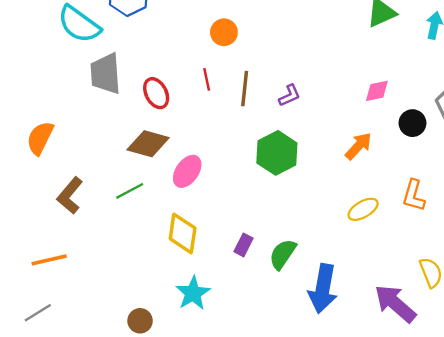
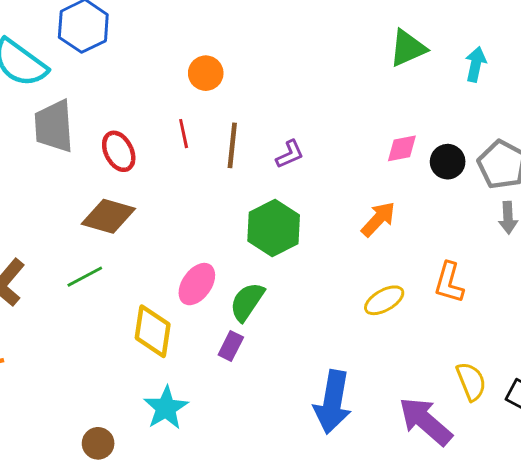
black circle: (412, 123) -> (448, 162), moved
pink ellipse: (187, 171) -> (197, 284), moved
green semicircle: (283, 254) -> (247, 302), moved

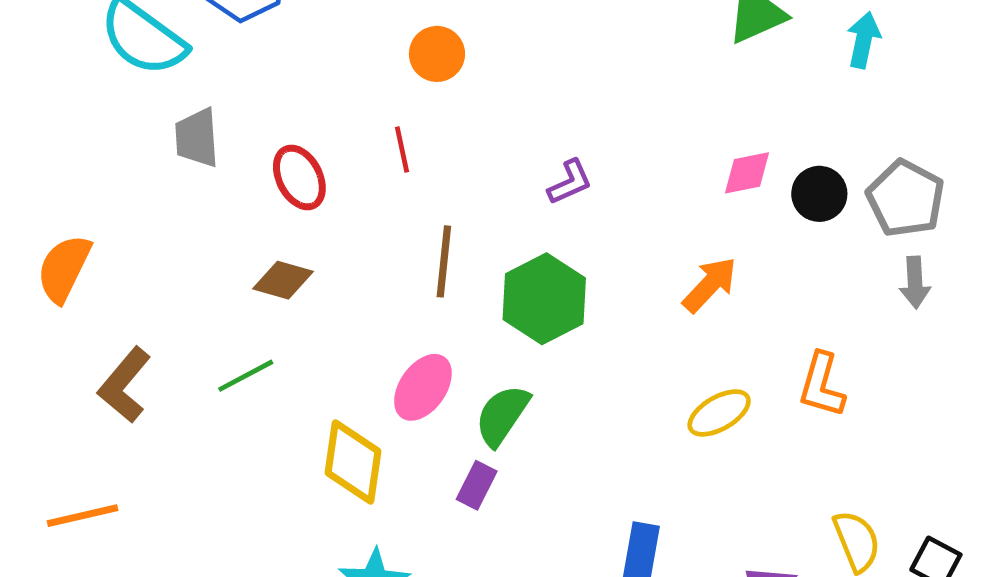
gray trapezoid: (54, 126) -> (197, 138), size x0.7
brown line: (232, 145) -> (444, 261), moved
brown diamond: (108, 216) -> (283, 280), size x0.7

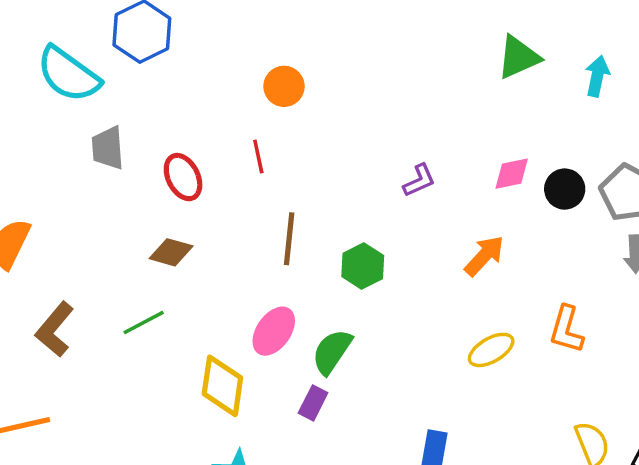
purple L-shape: (570, 182) -> (419, 180), moved
green hexagon: (544, 299) -> (363, 266), size x0.7

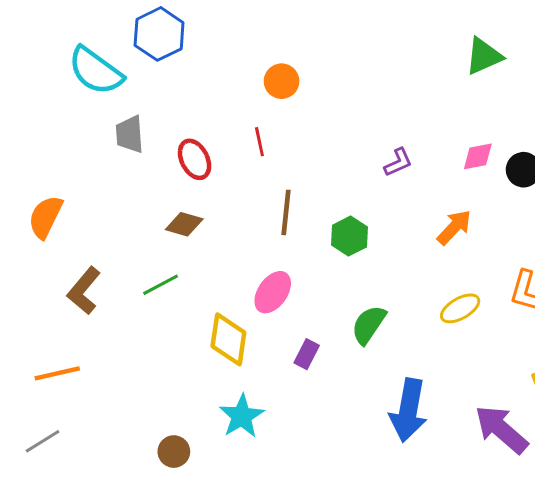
green semicircle: (332, 352) -> (369, 325), moved

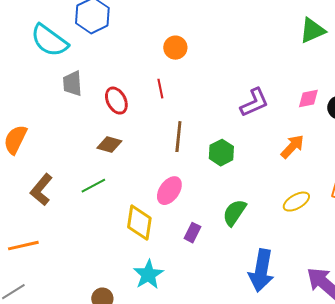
purple L-shape: (398, 162) -> (254, 103), size x1.5

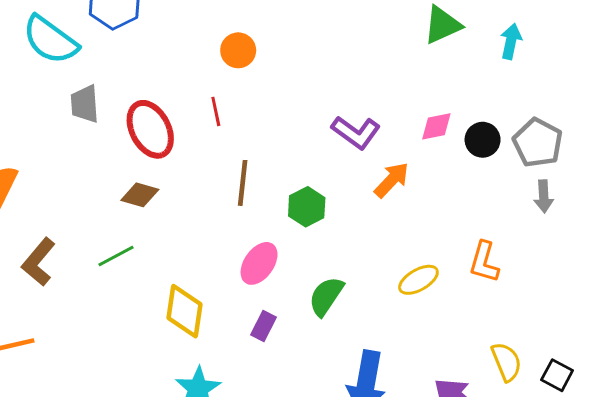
red ellipse: (116, 101) -> (150, 129), size x1.4
purple L-shape: (254, 103) -> (356, 132), turned 60
orange arrow: (292, 147) -> (392, 180), moved
pink ellipse: (169, 191) -> (259, 263), moved

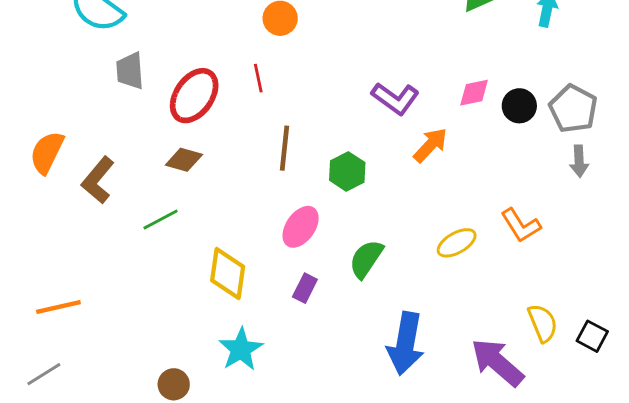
red ellipse: (150, 129) -> (194, 96), turned 62
brown L-shape: (38, 262) -> (98, 180), moved
orange L-shape: (484, 262) -> (521, 225), turned -48

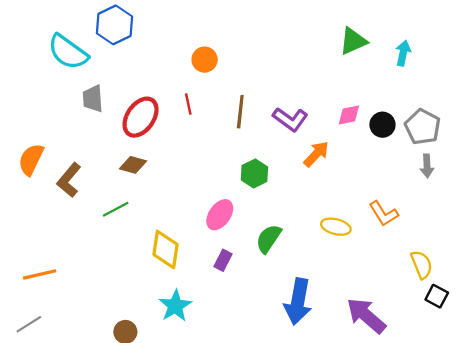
brown line: (285, 148) -> (240, 112), moved
yellow ellipse: (457, 243) -> (336, 227), turned 44
yellow semicircle: (543, 323) -> (422, 265), moved

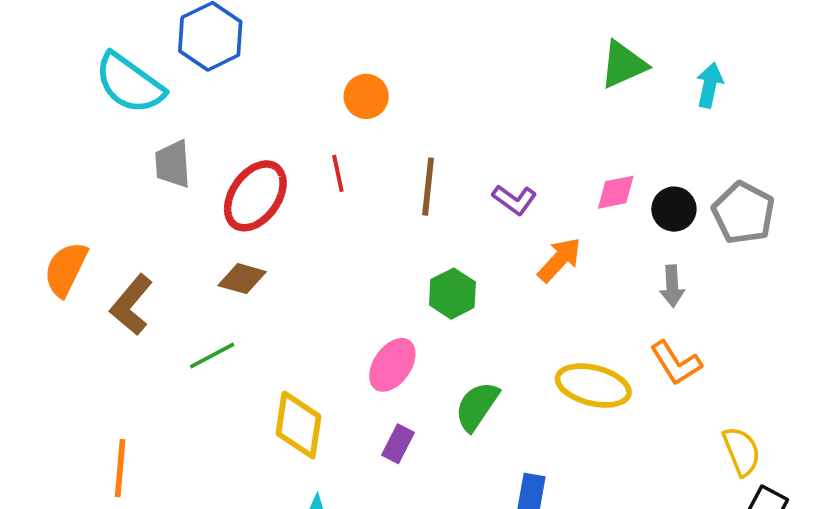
purple L-shape: (290, 119) -> (514, 200), size x0.7
gray arrow: (427, 166) -> (672, 286), moved
yellow ellipse: (336, 227) -> (593, 386), size x1.4
orange line: (40, 274) -> (120, 468), moved, turned -72

